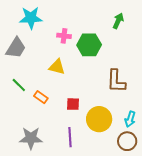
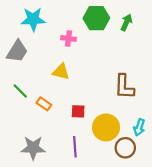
green hexagon: (89, 45) -> (96, 18), moved
brown circle: (127, 141) -> (125, 148), moved

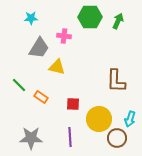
cyan star: (33, 19) -> (31, 18), size x0.6
gray trapezoid: (17, 51) -> (39, 48), moved

